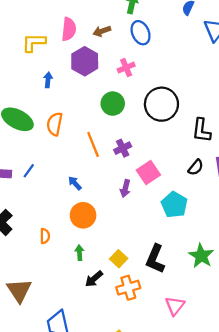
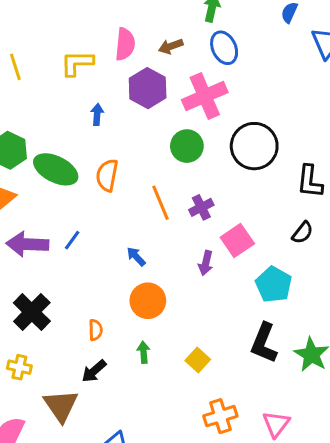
pink cross: (126, 68) -> (205, 96), size x1.8
black L-shape: (155, 259) -> (264, 343), moved
black arrow: (94, 279) -> (94, 371), moved
orange cross: (128, 288) -> (220, 416), moved

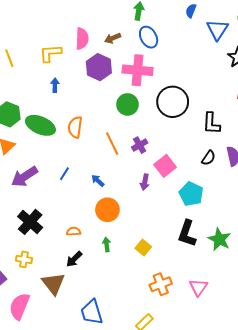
pink cross: (205, 96) -> (138, 70), turned 32
blue arrow: (97, 114) -> (55, 85), moved
blue line: (72, 240) -> (64, 174), moved
purple arrow: (27, 244) -> (24, 177), turned -32
orange semicircle: (96, 330) -> (74, 231), turned -88

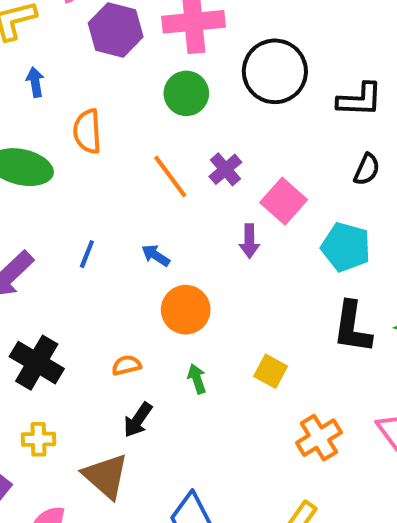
black L-shape: (211, 123) -> (360, 100), turned -80
orange semicircle: (75, 127) -> (87, 131), moved

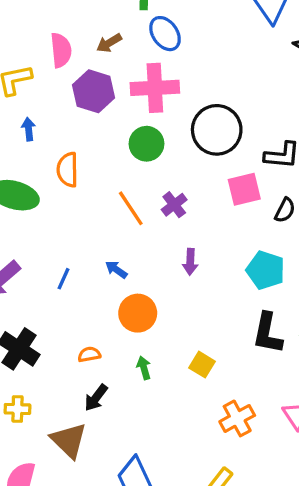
pink square: (284, 201) -> (244, 189), moved, turned 32
blue line: (87, 254) -> (64, 279), moved

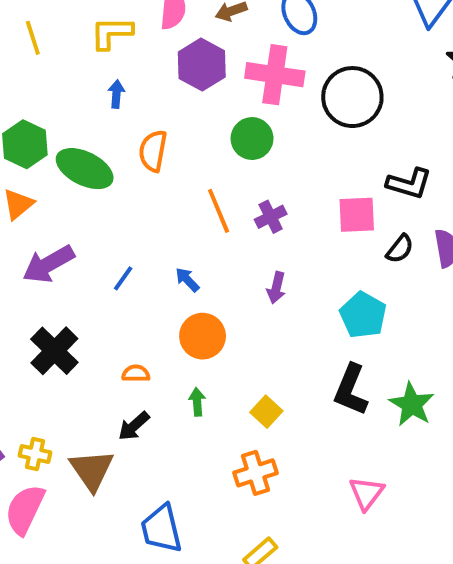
black circle: (217, 130) -> (352, 97), moved
yellow cross: (17, 409) -> (35, 454), moved
orange cross: (237, 418) -> (256, 473), moved

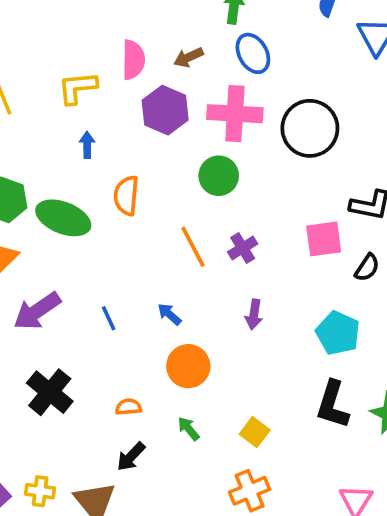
blue line: (123, 278) -> (109, 318), turned -55
green arrow: (197, 402) -> (189, 429), turned -30

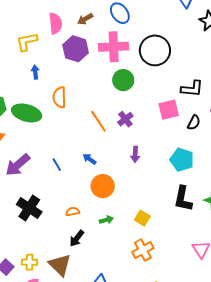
green circle: (219, 176) -> (123, 80), moved
green arrow: (189, 429) -> (106, 220), turned 120

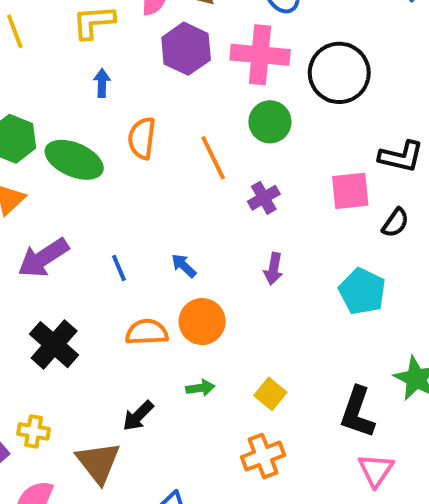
orange line: (98, 121) -> (213, 158), moved
black L-shape: (183, 199) -> (357, 412), moved
orange semicircle: (73, 212) -> (147, 332), moved, size x1.5
yellow cross: (30, 262) -> (34, 431), moved

